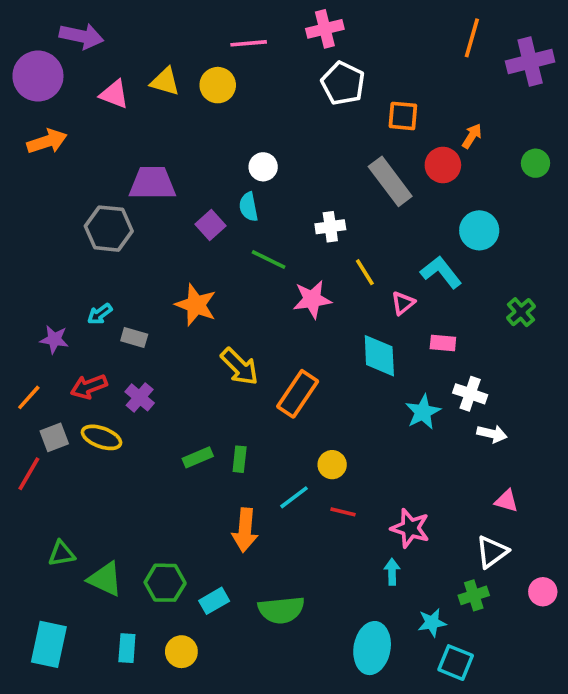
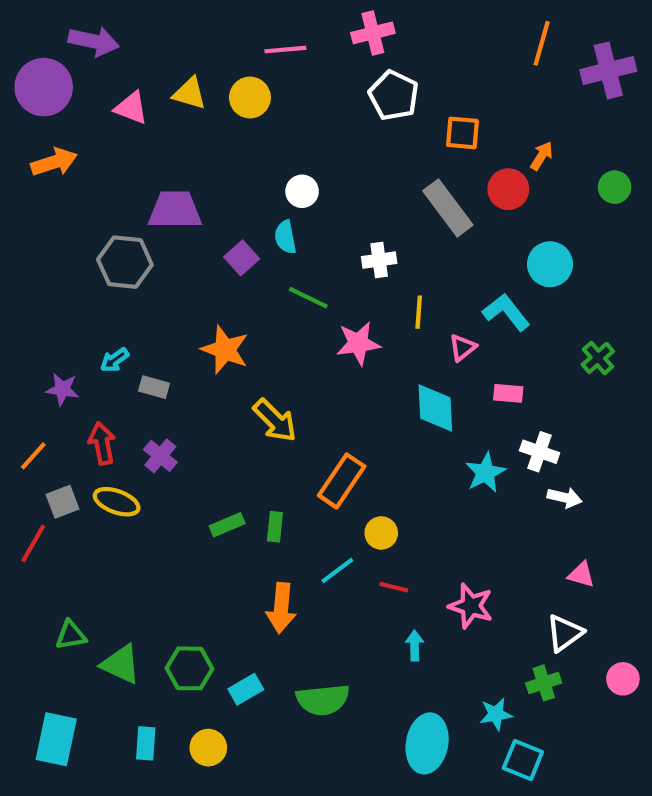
yellow line: (365, 272) -> (419, 312), turned 36
red arrow: (89, 387) -> (102, 443), turned 100
orange rectangle: (298, 394) -> (342, 481), moved
cyan arrow: (392, 572) -> (415, 645), moved

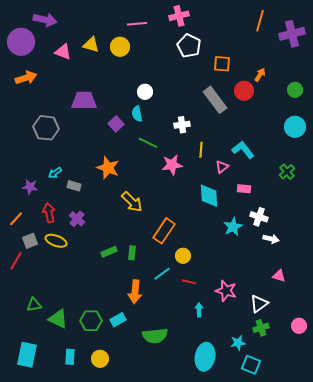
gray hexagon: (125, 262) -> (46, 128), moved
cyan circle: (550, 264) -> (295, 127), moved
white triangle: (565, 633) -> (259, 304), moved
cyan rectangle: (246, 689) -> (118, 320), moved

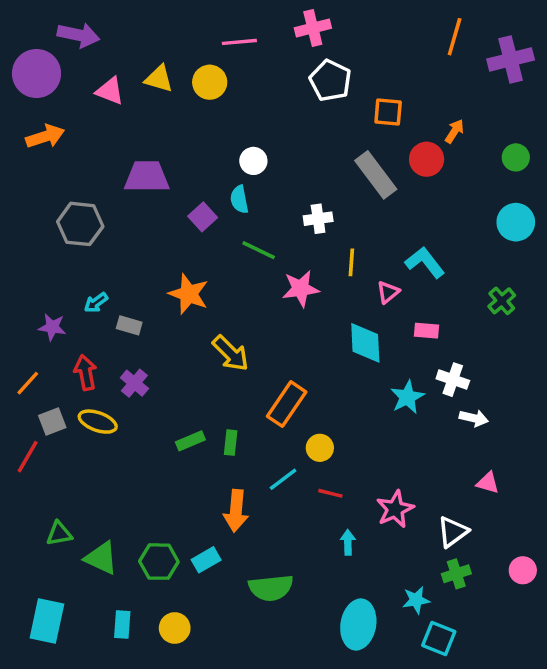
pink star: (226, 291) -> (395, 509), turned 30

